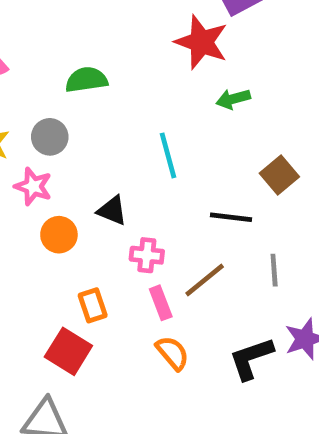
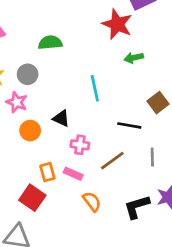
pink rectangle: (161, 303) -> (73, 174), moved, turned -48

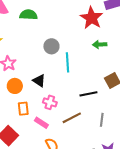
green semicircle: (50, 43) -> (29, 15), moved
gray circle: (28, 74) -> (51, 46), moved
black line: (129, 125) -> (88, 94), turned -30
orange rectangle: (47, 172) -> (23, 109), moved

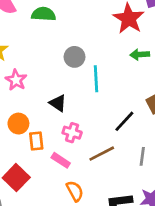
orange circle: (15, 86) -> (18, 124), moved
black line: (88, 94) -> (124, 121), turned -36

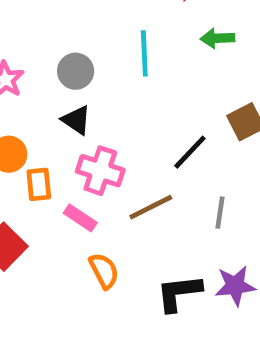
gray circle: (75, 57) -> (76, 71), moved
cyan line: (96, 79) -> (144, 53), moved
pink cross: (72, 133) -> (100, 171), size x1.4

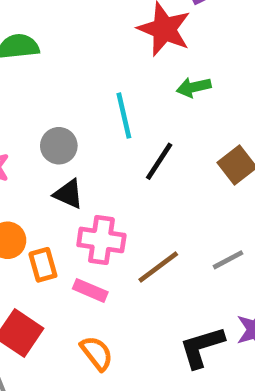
black line: (190, 152) -> (159, 161), moved
gray line: (220, 213) -> (228, 260), turned 64
orange semicircle: (104, 271) -> (97, 353), moved

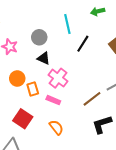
pink cross: (101, 240) -> (58, 78), turned 30
brown line: (158, 267) -> (92, 99), moved

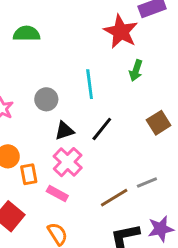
green arrow: (98, 11) -> (136, 70), turned -64
black line: (83, 44) -> (102, 129), moved
black triangle: (44, 58) -> (64, 131), moved, turned -48

